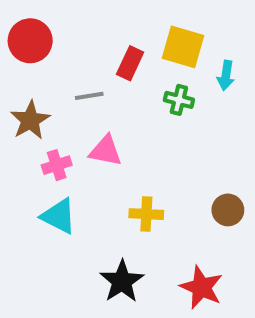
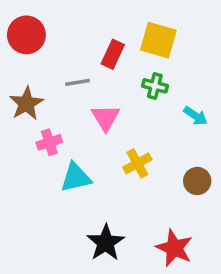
cyan arrow: (226, 75) -> (195, 116), moved, turned -65
pink triangle: (106, 151) -> (106, 118), moved, turned 48
yellow cross: (146, 214) -> (137, 163), moved, turned -32
cyan triangle: (59, 216) -> (76, 177), moved, turned -40

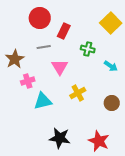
red circle: (26, 35) -> (40, 18), moved
yellow square: (158, 40) -> (111, 23), moved, turned 30
black star: (106, 243) -> (60, 138), turned -30

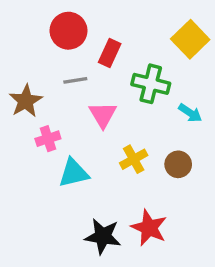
green cross: (88, 49) -> (151, 84), size x1.5
brown circle: (112, 103) -> (178, 164), moved
red star: (99, 141) -> (149, 228), moved

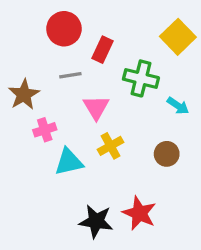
yellow cross: (134, 159) -> (111, 146), moved

